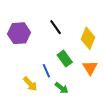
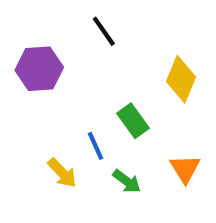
black line: (56, 27) -> (104, 31), moved
orange triangle: (90, 68) -> (185, 169), moved

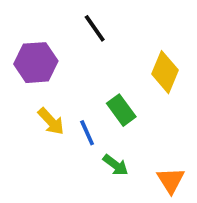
orange triangle: (185, 169) -> (171, 180), moved
yellow arrow: (62, 173) -> (51, 121), moved

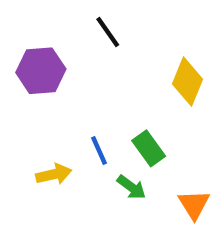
green rectangle: (121, 110) -> (149, 148), moved
yellow arrow: (51, 121) -> (54, 174), moved, turned -60

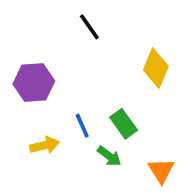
purple hexagon: (41, 71) -> (34, 83), moved

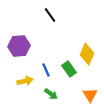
yellow diamond: (156, 68) -> (87, 54), moved
green arrow: (109, 156) -> (51, 94), moved

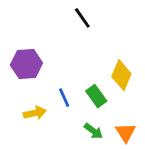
black line: (50, 15) -> (82, 18), moved
green arrow: (51, 94) -> (93, 131), moved

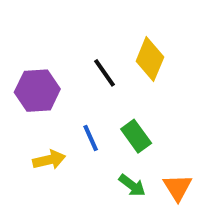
black line: (82, 18) -> (104, 73), moved
yellow diamond: (121, 75) -> (150, 59), moved

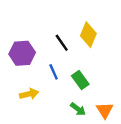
blue line: (91, 138) -> (54, 72), moved

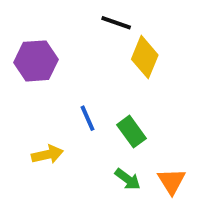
black line: (62, 43) -> (116, 23), moved, turned -36
purple hexagon: (22, 53) -> (36, 61), moved

